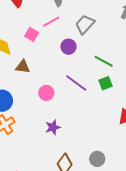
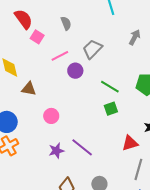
pink line: (51, 22) -> (60, 56), moved
pink square: (32, 34) -> (37, 37), moved
purple line: (76, 83) -> (82, 147), moved

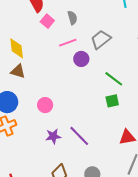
gray semicircle: (66, 23) -> (72, 18), moved
brown triangle: (29, 89) -> (18, 71), moved
pink circle: (51, 116) -> (45, 105), moved

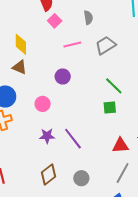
gray semicircle: (72, 18) -> (88, 18), moved
purple circle: (81, 59) -> (63, 77), moved

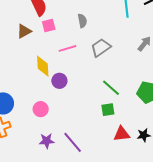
pink square: (55, 21) -> (49, 26), turned 32
yellow diamond: (21, 44) -> (43, 66), moved
brown triangle: (20, 67) -> (24, 31), moved, turned -49
red triangle: (120, 145) -> (122, 134), moved

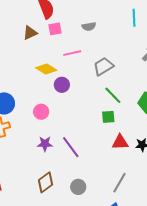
gray semicircle: (82, 21) -> (89, 26), turned 88
gray trapezoid: (101, 48) -> (103, 66), moved
yellow diamond: (43, 66) -> (46, 69), turned -60

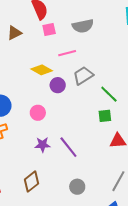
gray semicircle: (89, 26) -> (83, 26), size x1.5
brown triangle: (30, 33) -> (14, 33), moved
gray trapezoid: (103, 66) -> (83, 76), moved
brown diamond: (46, 182) -> (32, 182), moved

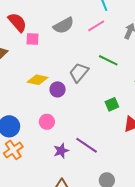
pink square: (49, 30) -> (32, 39), turned 32
pink line: (67, 53) -> (96, 26), moved
green line: (109, 94) -> (108, 60), moved

